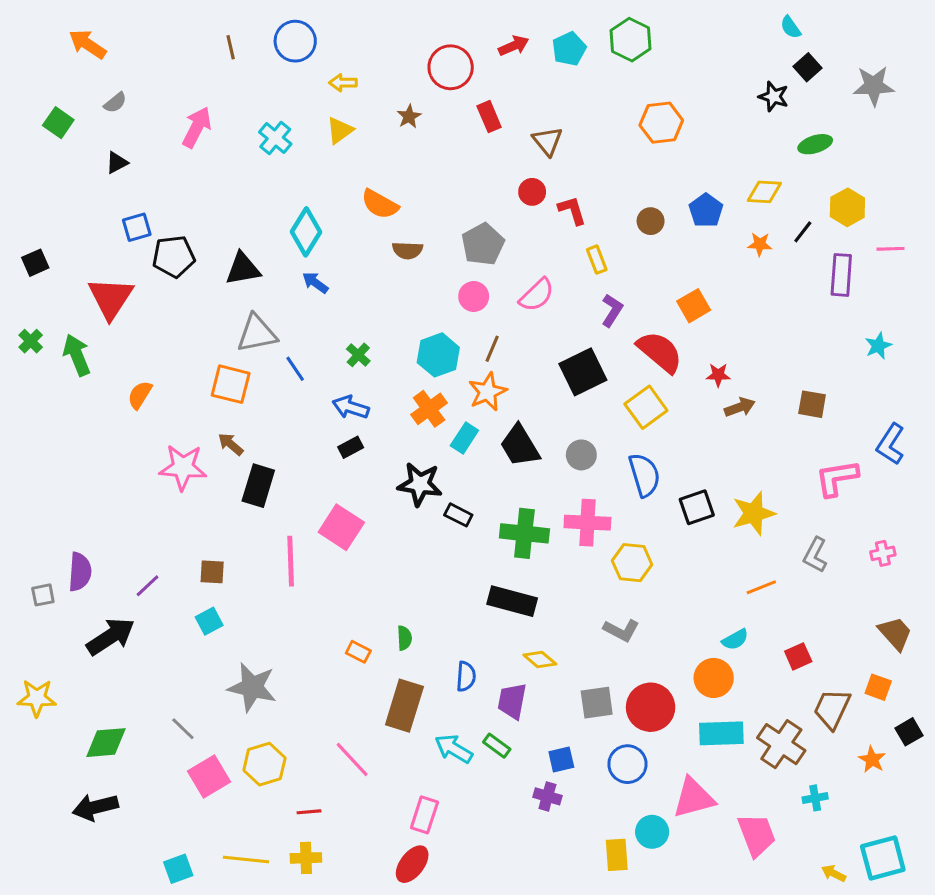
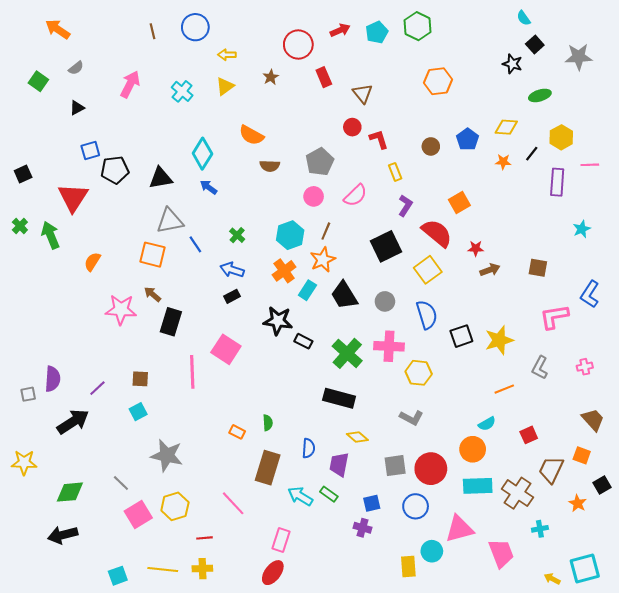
green cross: (524, 533) -> (347, 353), turned 36

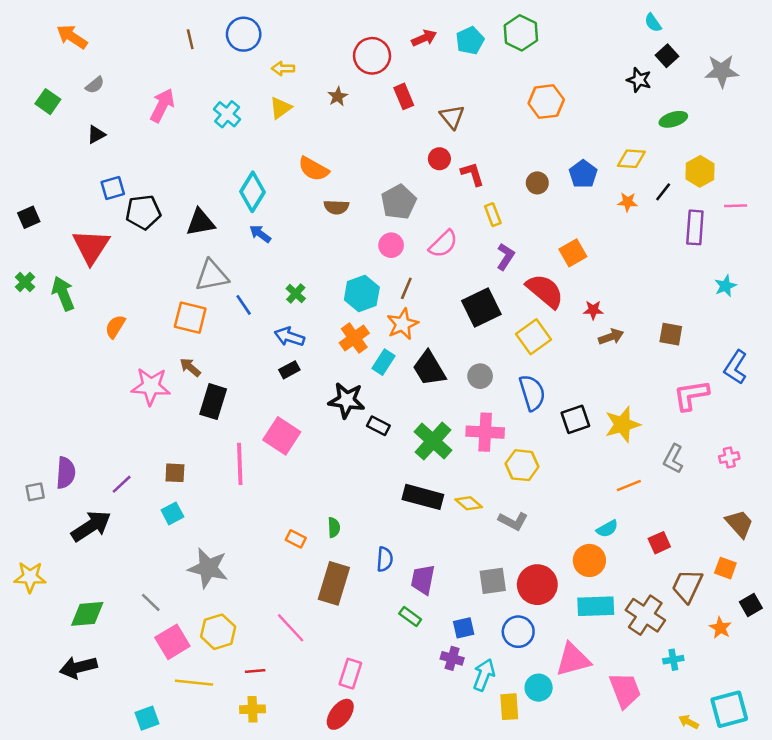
yellow diamond: (357, 437) -> (469, 503), moved
cyan arrow: (300, 496) -> (484, 675), moved, turned 80
yellow line: (163, 570) -> (194, 683), moved

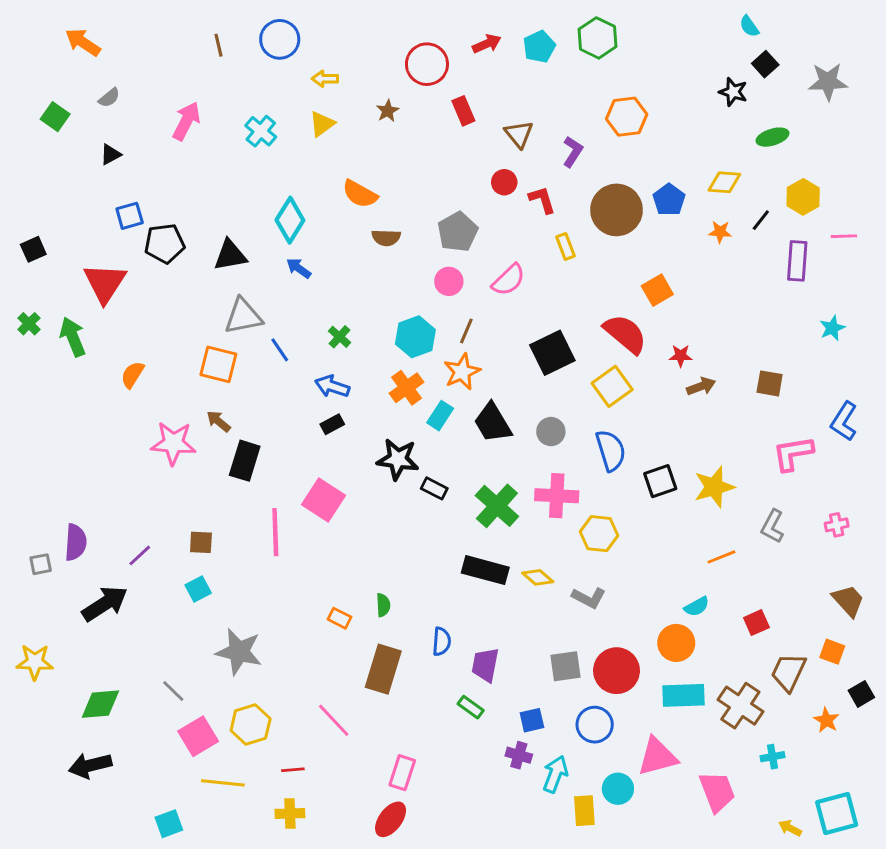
brown circle: (537, 183) -> (616, 210), size x2.0
purple L-shape: (506, 257) -> (573, 152), moved

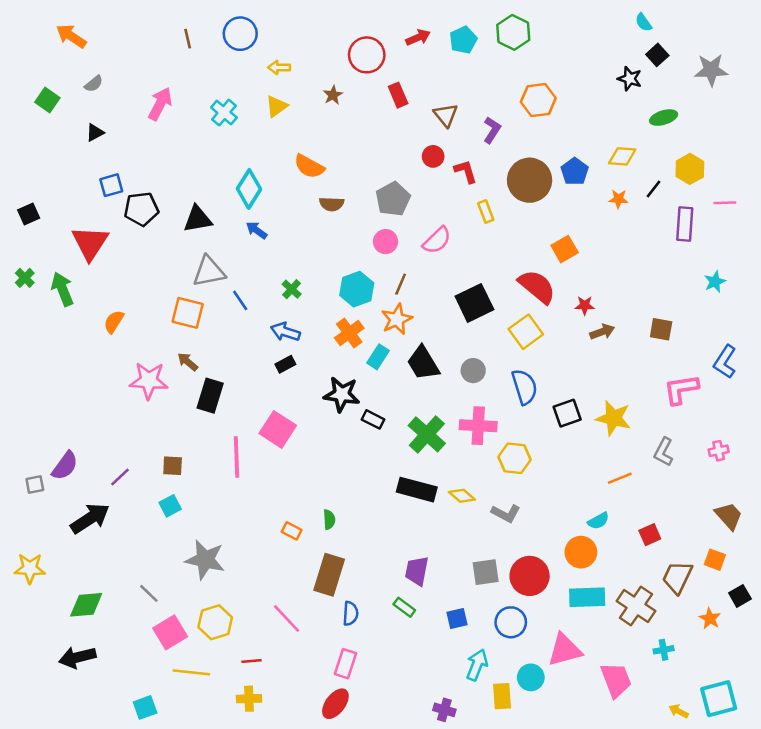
yellow star: (714, 487) -> (613, 418), turned 30
purple semicircle: (76, 542) -> (65, 466), turned 32
blue semicircle: (442, 641) -> (350, 614), moved
purple cross: (519, 755) -> (444, 710), moved

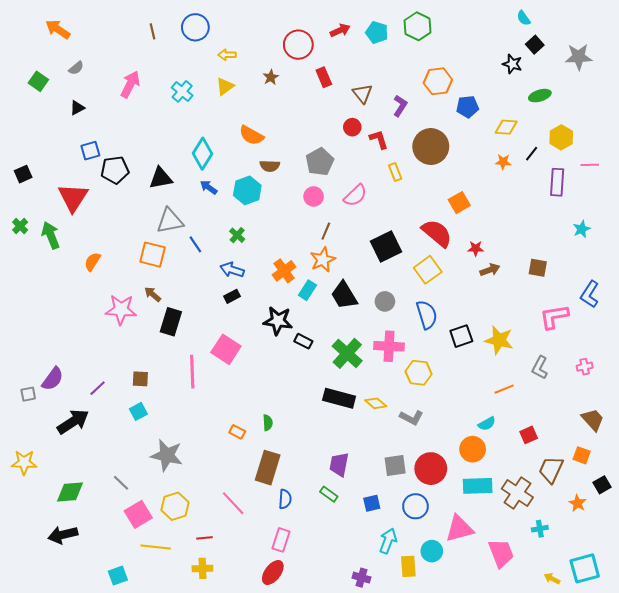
cyan pentagon: (463, 40) -> (377, 32), turned -30
blue pentagon: (575, 171) -> (467, 107), moved, turned 30
cyan hexagon: (357, 289) -> (247, 190), moved

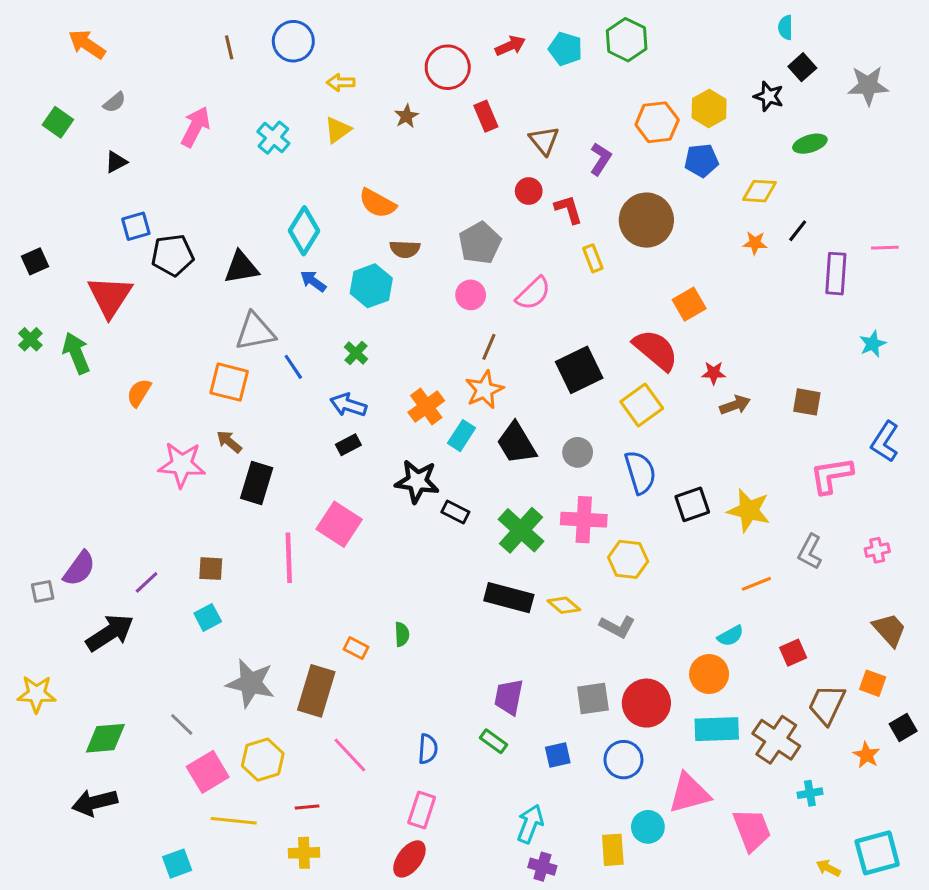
cyan semicircle: (524, 18) -> (785, 27), turned 35
yellow hexagon: (561, 137) -> (709, 108), moved
brown rectangle: (268, 468) -> (316, 691), moved
cyan arrow: (388, 541) -> (530, 824), moved

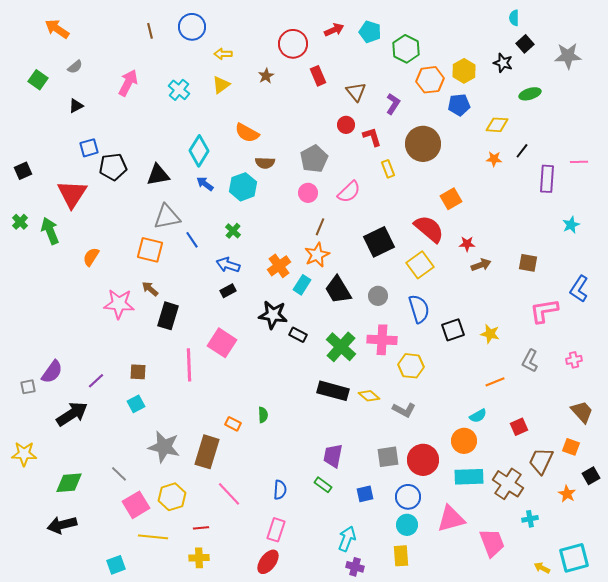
green hexagon: (627, 40) -> (406, 49), moved
yellow star: (749, 510) -> (490, 334), size x0.7
cyan circle: (648, 827) -> (407, 525), moved

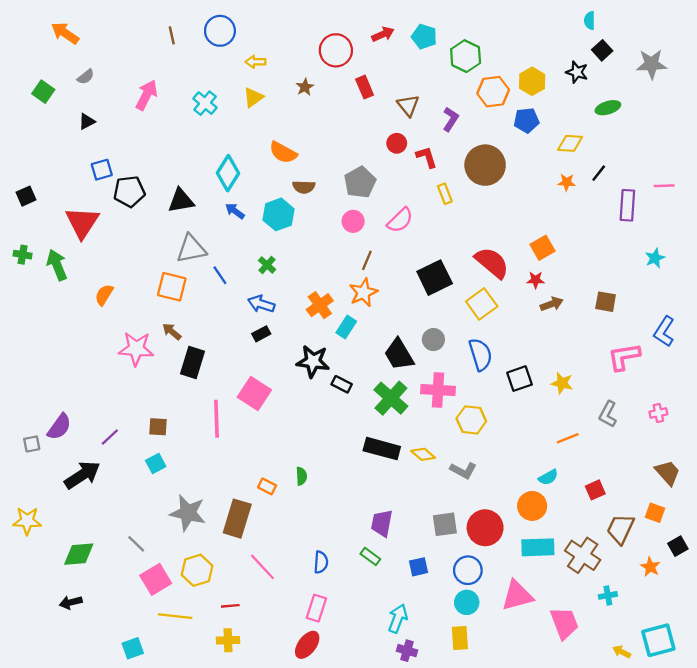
orange square: (451, 199) -> (542, 248), moved
green cross: (20, 222) -> (23, 255), turned -35
black trapezoid: (338, 290) -> (399, 354), moved
black arrow: (62, 525) -> (71, 602), size x0.7

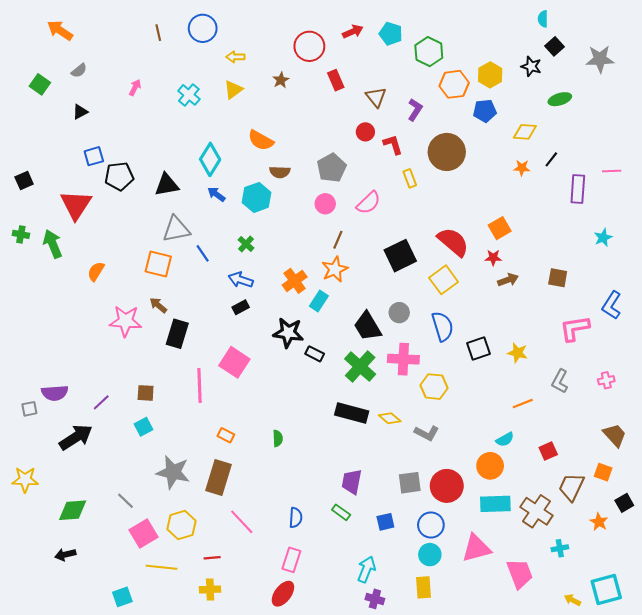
pink arrow: (147, 95) -> (135, 88), size x0.6
purple semicircle: (59, 427) -> (55, 393), turned 50
orange rectangle: (267, 486) -> (226, 435), moved

